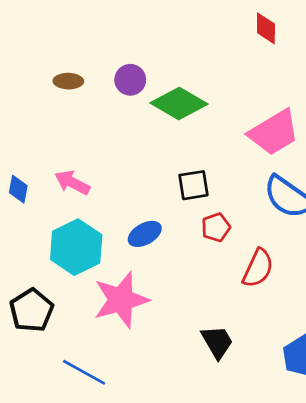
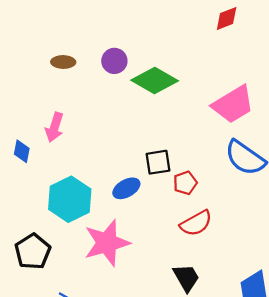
red diamond: (266, 28) -> (227, 18), turned 68
pink arrow: (72, 183) -> (54, 127), moved, turned -100
black square: (193, 185) -> (158, 162), moved
red semicircle: (258, 268) -> (196, 223), moved, turned 36

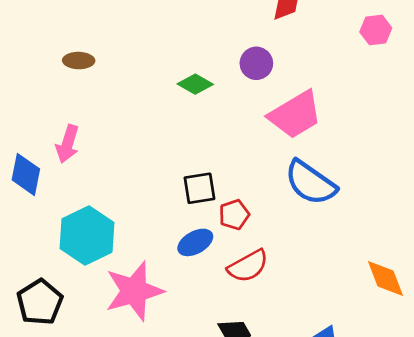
purple circle: (114, 61) -> (256, 63), moved
green diamond: (155, 81) -> (195, 84), size x0.6
blue diamond: (22, 151) -> (26, 174), size x1.4
blue ellipse: (126, 188) -> (195, 242), moved

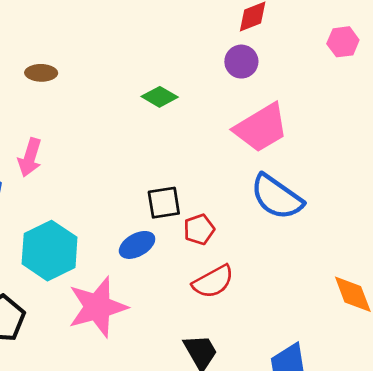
purple circle: (256, 63) -> (241, 62), moved
blue ellipse: (195, 242) -> (137, 245), moved

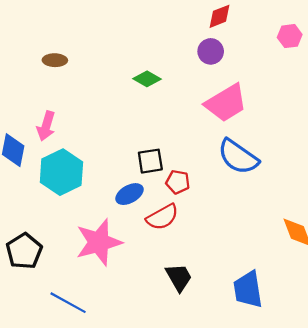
red pentagon: (199, 229) -> (178, 182), turned 30
cyan hexagon: (50, 251) -> (61, 172), moved
red semicircle: (213, 282) -> (162, 217), moved

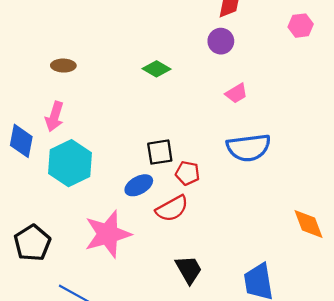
brown ellipse: (55, 60) -> (63, 66), moved
pink trapezoid: (226, 103) -> (236, 93), size x0.5
blue semicircle: (238, 157) -> (249, 148), turned -42

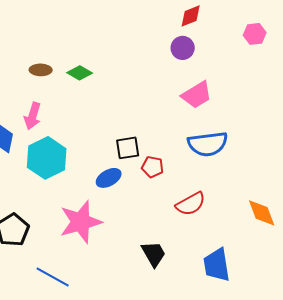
green diamond: (157, 69) -> (80, 73), moved
pink trapezoid: (236, 93) -> (197, 95), size x1.5
red semicircle: (172, 209) -> (191, 204), moved

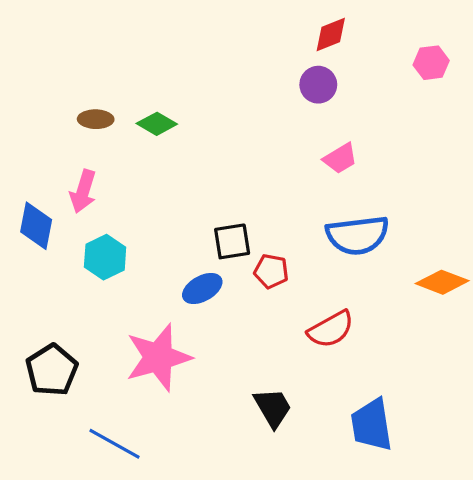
pink trapezoid: (197, 95) -> (340, 158), size x0.7
cyan hexagon: (47, 158) -> (105, 257), size x0.7
orange diamond: (262, 213) -> (442, 282), moved, turned -48

